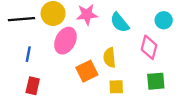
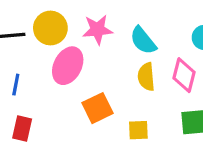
yellow semicircle: (109, 57) -> (146, 77), moved

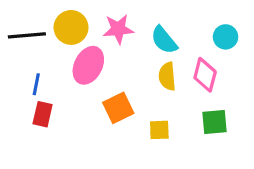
red rectangle: (22, 129) -> (43, 114), moved

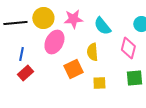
yellow semicircle: (167, 76) -> (92, 52), moved
red rectangle: (43, 114) -> (25, 73), turned 35

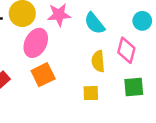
yellow semicircle: (92, 52) -> (98, 61), moved
orange square: (73, 69) -> (43, 75), moved

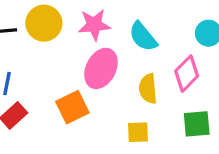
pink ellipse: (36, 43) -> (101, 68), moved
pink diamond: (126, 50) -> (187, 74), turned 30

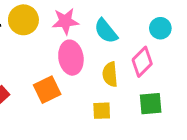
pink ellipse: (101, 68) -> (71, 58), turned -36

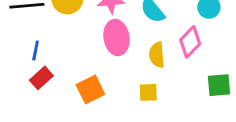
orange square: (47, 90) -> (90, 90), moved
green square: (151, 104) -> (219, 85), moved

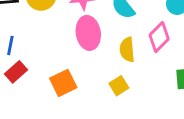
yellow square: (148, 92) -> (119, 86), turned -30

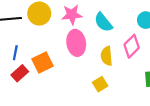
orange square: (63, 83) -> (42, 62), moved

